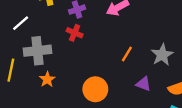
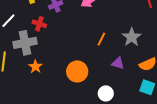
red cross: (75, 33) -> (39, 24), moved

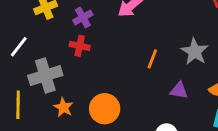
red cross: (39, 24) -> (80, 46), moved
orange circle: (77, 71) -> (105, 109), moved

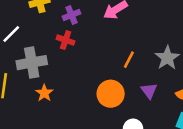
purple triangle: (179, 90) -> (149, 91), turned 36
orange circle: (105, 109) -> (111, 94), moved

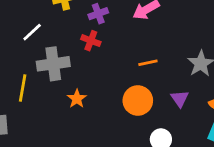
orange line: (129, 60) -> (148, 63), moved, turned 48
orange star: (44, 93) -> (77, 99), moved

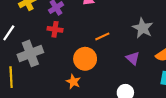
orange star: (77, 99) -> (73, 82), moved
orange circle: (138, 100) -> (85, 59), moved

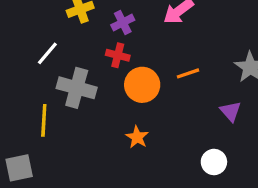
gray cross: (30, 53) -> (77, 88), turned 30
orange circle: (85, 59) -> (142, 85), moved

